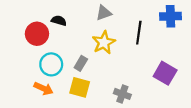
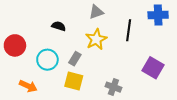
black semicircle: (59, 21) -> (59, 26), moved
red circle: (37, 34) -> (15, 45), moved
orange arrow: (44, 88) -> (28, 86), moved

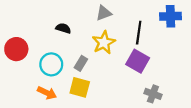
purple square: (153, 68) -> (138, 61), moved
orange arrow: (28, 86) -> (47, 93), moved
gray cross: (113, 87) -> (153, 94), moved

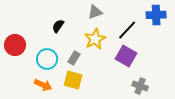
black semicircle: (63, 28) -> (58, 26), turned -72
black line: (139, 33) -> (127, 30), turned 35

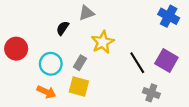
gray triangle: (95, 12) -> (86, 13), moved
blue cross: (156, 15) -> (169, 16), turned 30
black line: (127, 30) -> (137, 63), moved, turned -75
purple square: (126, 56) -> (166, 61), moved

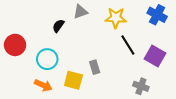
yellow star: (103, 42) -> (116, 18), moved, turned 30
gray rectangle: (80, 63) -> (95, 67), moved, turned -48
black line: (137, 63) -> (128, 45), moved

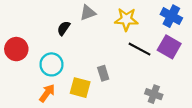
black line: (128, 45) -> (139, 49), turned -30
purple square: (155, 56) -> (169, 47), moved
orange arrow: (43, 85) -> (47, 93), turned -78

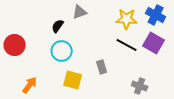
yellow star: (126, 19) -> (127, 19), moved
cyan circle: (52, 64) -> (62, 51), moved
gray rectangle: (103, 73) -> (102, 67), moved
orange arrow: (47, 93) -> (30, 85), moved

